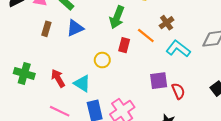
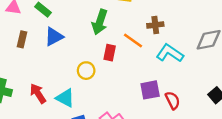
brown cross: (167, 23) -> (155, 25), turned 32

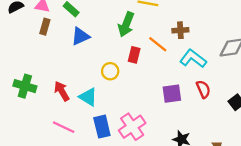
brown rectangle: (22, 39) -> (45, 27), moved
red semicircle: (173, 100) -> (203, 89), moved

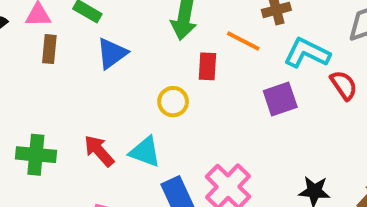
red semicircle: (203, 89) -> (344, 85), moved
purple square: (172, 94) -> (280, 99), moved

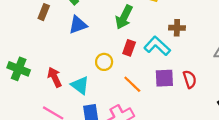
orange line: (243, 41) -> (132, 84), moved
cyan L-shape: (307, 53) -> (157, 46), moved
red semicircle: (344, 85) -> (190, 79), moved

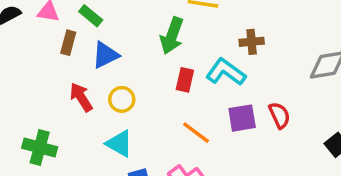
brown rectangle: (44, 12) -> (68, 43), moved
yellow circle: (104, 62) -> (122, 99), moved
green cross: (19, 69) -> (40, 147), moved
red arrow: (55, 77) -> (81, 97), moved

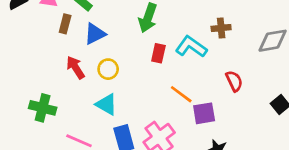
brown cross: (252, 42) -> (221, 28), moved
purple square: (242, 118) -> (204, 113), moved
orange line: (196, 133) -> (181, 94), moved

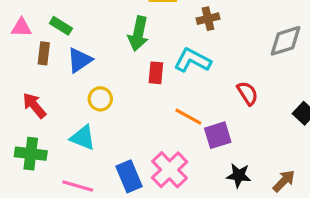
brown cross: (221, 28) -> (208, 19), moved
red arrow: (76, 67) -> (34, 105), moved
cyan triangle: (106, 104) -> (83, 138), moved

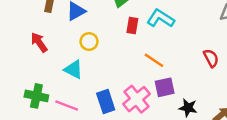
red semicircle: (248, 93) -> (211, 58), moved
purple square: (218, 135) -> (165, 87), moved
green cross: (31, 154) -> (36, 96), moved

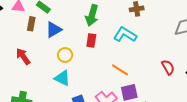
red rectangle: (132, 26) -> (91, 40), moved
cyan triangle: (73, 70) -> (62, 78), moved

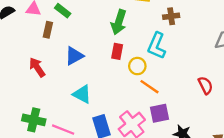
blue triangle: (54, 30) -> (74, 56), moved
cyan L-shape: (125, 35) -> (157, 46), turned -100
yellow circle: (65, 55) -> (137, 66), moved

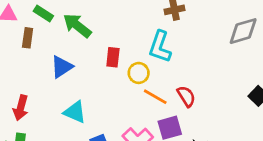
green arrow: (119, 22) -> (77, 26), moved, turned 115
red arrow: (37, 67) -> (21, 108), moved, turned -126
red semicircle: (205, 85) -> (186, 96), moved

